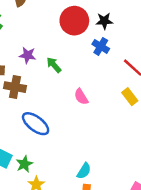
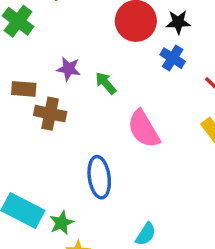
pink semicircle: (81, 97) -> (144, 129), size x1.6
blue ellipse: (36, 124) -> (99, 177), moved, turned 44

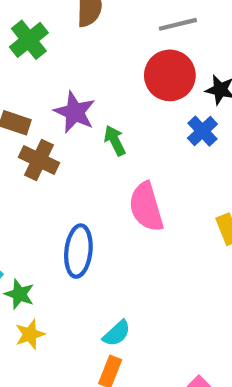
purple star: (69, 69) -> (75, 112), size x1.4
green star: (61, 223) -> (19, 294), turned 30

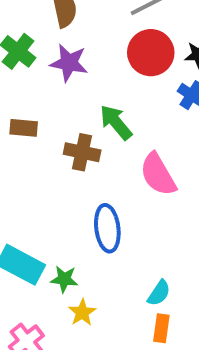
purple star: (75, 112) -> (69, 63), moved
green arrow: (115, 141) -> (116, 122), size x1.4
brown cross: (39, 160) -> (82, 152), moved

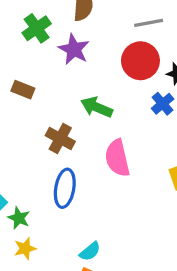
green arrow: (116, 122) -> (97, 107), turned -44
brown cross: (82, 152) -> (60, 139), moved

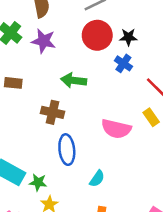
pink semicircle: (117, 158) -> (116, 129), moved, turned -48
cyan semicircle: (90, 251) -> (97, 179), moved

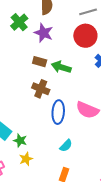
brown rectangle: (13, 83) -> (40, 62), moved
blue ellipse: (67, 150) -> (58, 112), moved

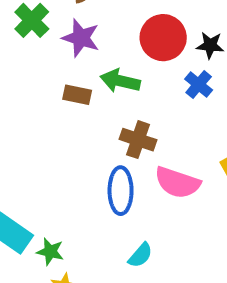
green arrow: (61, 67) -> (120, 81), moved
brown cross: (41, 89) -> (138, 140), moved

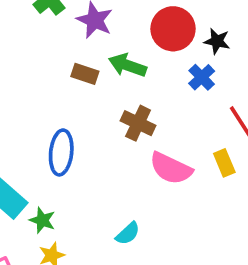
blue ellipse: (121, 191) -> (61, 152), moved

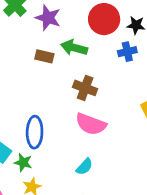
blue cross: (202, 77) -> (127, 52), turned 36
blue ellipse: (61, 152) -> (35, 132), moved
pink semicircle: (171, 168) -> (91, 124), moved

